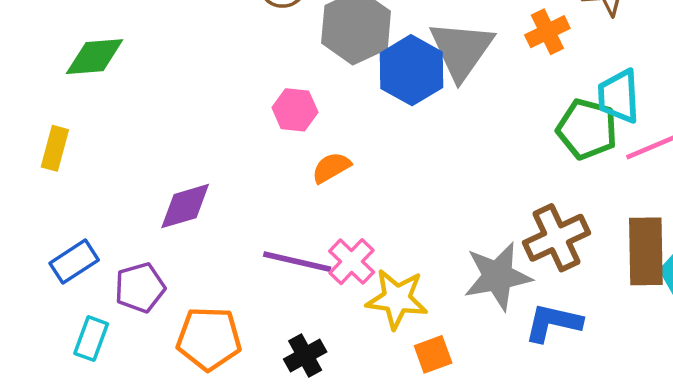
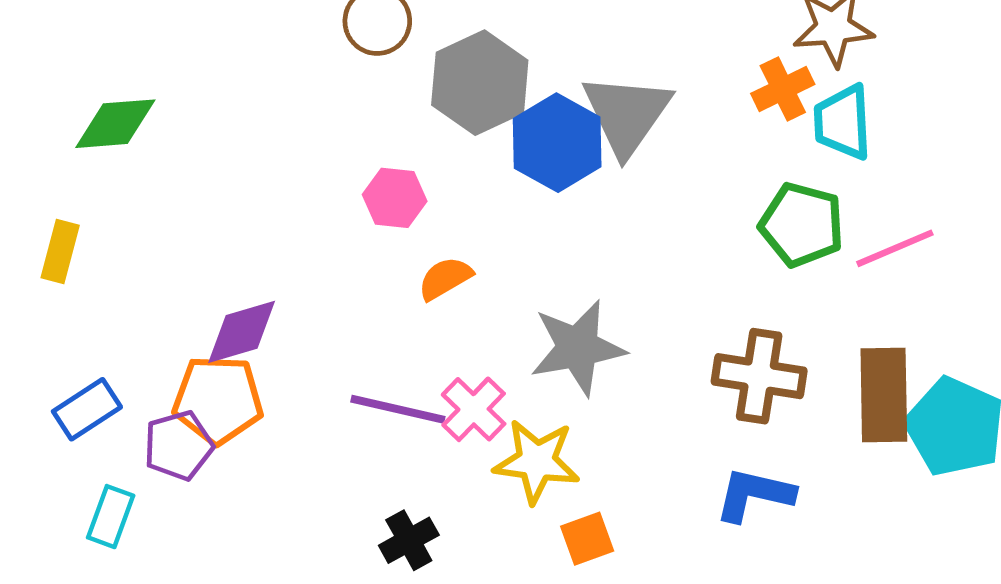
orange cross: (547, 32) -> (783, 89), moved
cyan trapezoid: (619, 96) -> (843, 122), moved
brown cross: (556, 238) -> (759, 376), turned 34
gray star: (498, 276) -> (578, 348), moved
orange pentagon: (209, 339) -> (218, 400), moved

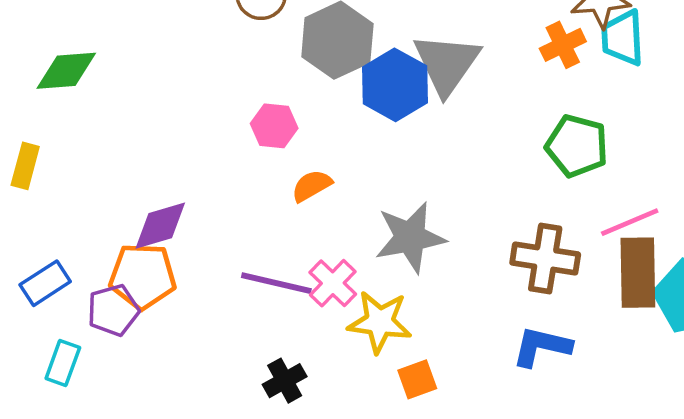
cyan trapezoid: (843, 122) -> (623, 38), moved
pink line: (895, 248) -> (630, 222), moved

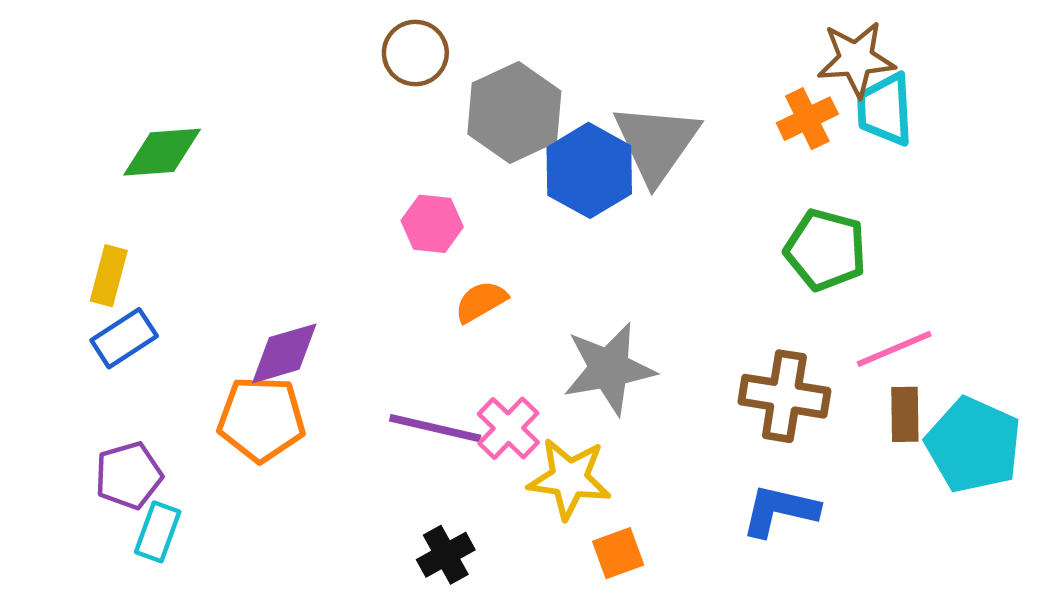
brown rectangle: (638, 273) -> (905, 414), size x0.6
blue rectangle: (45, 283) -> (124, 338), moved
purple pentagon: (113, 310) -> (129, 475), moved

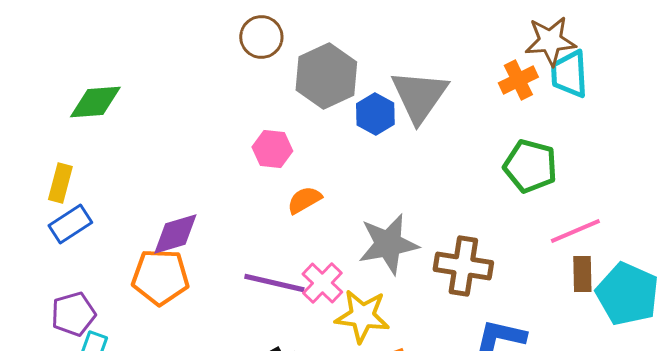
blue hexagon: (589, 170) -> (375, 114), size x0.7
brown cross: (784, 396) -> (463, 266), moved

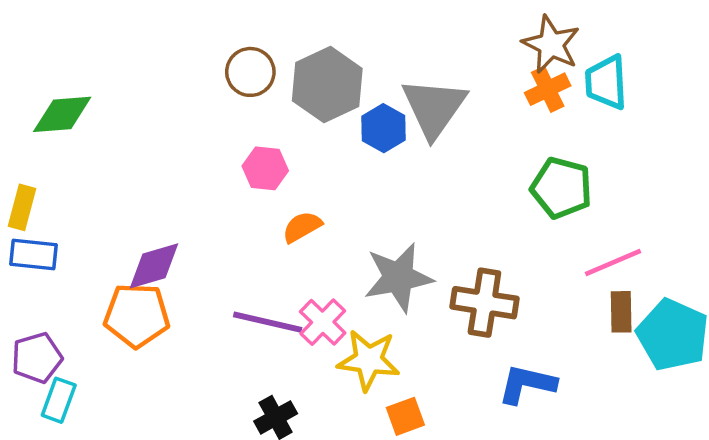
brown circle: (261, 37) -> (250, 72), moved
brown star: (550, 41) -> (551, 44), moved, turned 30
blue rectangle: (70, 224) -> (33, 254), turned 39

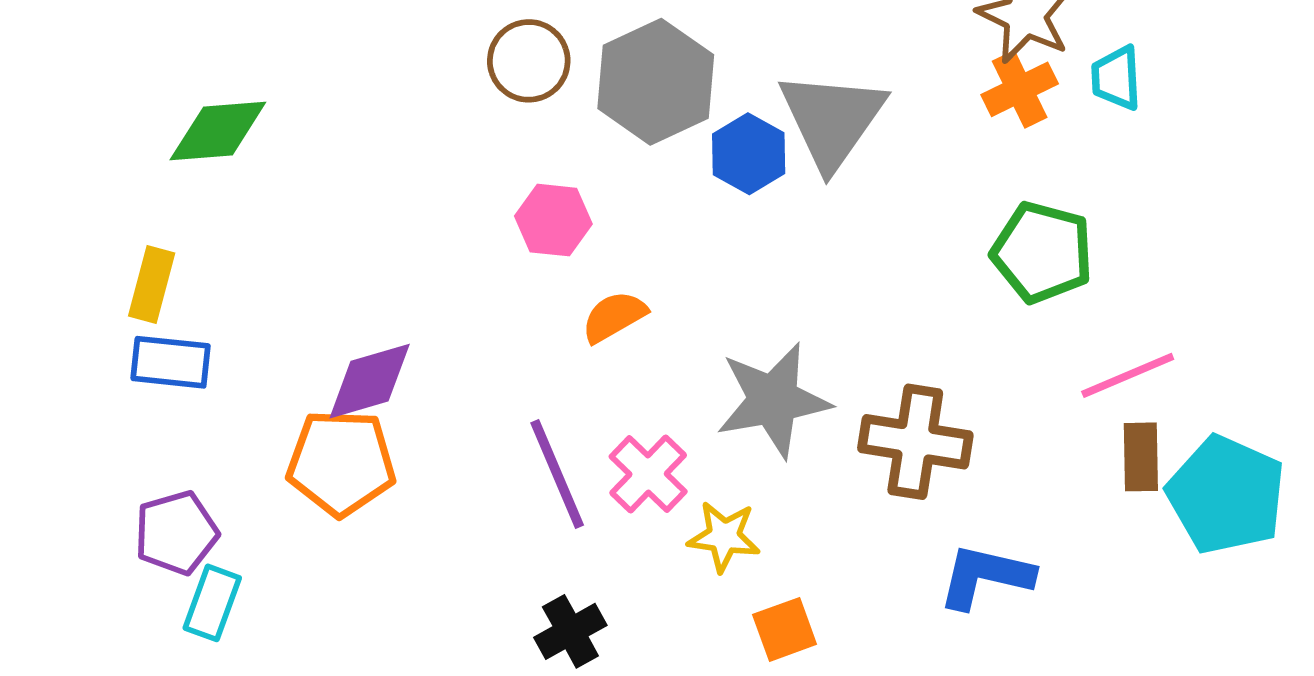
cyan trapezoid: (606, 82) -> (1116, 78), size x0.7
purple line: (268, 322) -> (557, 474), turned 54
yellow star: (369, 360) -> (724, 537), size x0.7

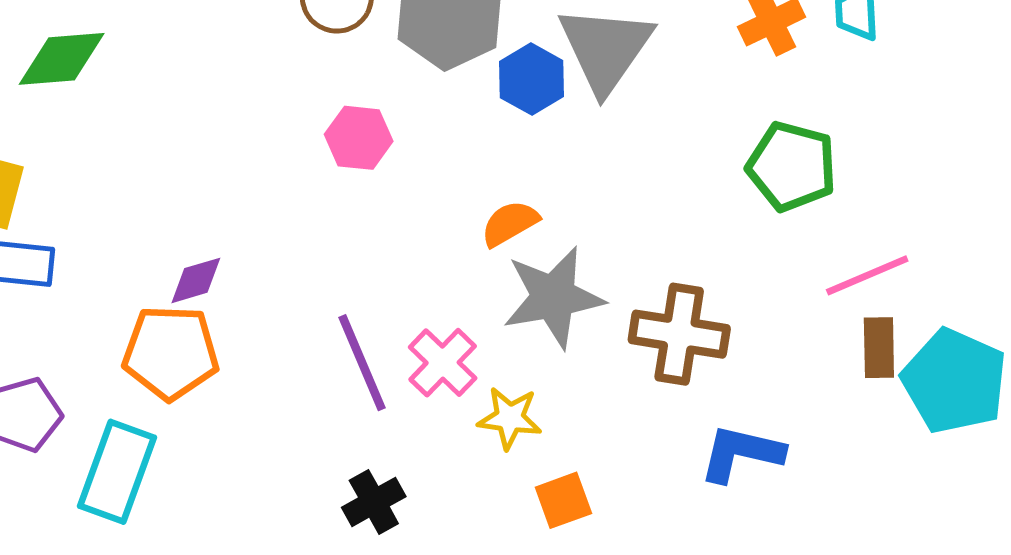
orange semicircle: (614, 317) -> (510, 223), moved
purple diamond: (370, 381) -> (196, 280), size x0.7
cyan rectangle: (212, 603) -> (117, 472), moved, size x1.5

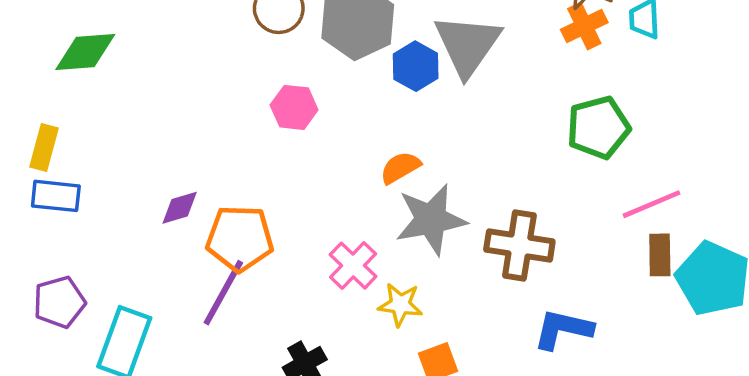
green pentagon: (792, 166) -> (598, 127), turned -30
orange pentagon: (171, 353) -> (240, 238), moved
purple line: (362, 363) -> (223, 293), moved, turned 52

